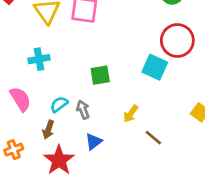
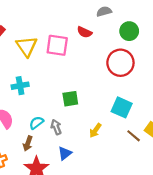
red circle: (177, 41) -> (120, 63), moved
cyan square: (155, 67) -> (122, 107), moved
brown line: (153, 138) -> (134, 136), moved

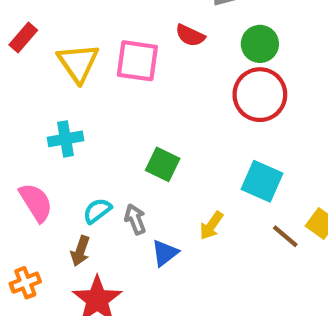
green circle: (129, 31) -> (260, 44), moved
green square: (70, 99) -> (163, 164), turned 35
blue triangle: (65, 153) -> (165, 253), moved

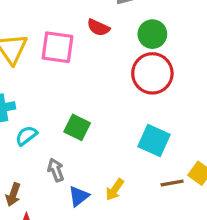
cyan semicircle: (97, 211) -> (26, 136), moved
yellow arrow: (211, 226) -> (115, 190), moved
brown line: (285, 236) -> (172, 183), turned -50

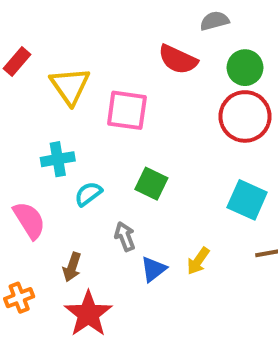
red semicircle: (98, 28) -> (178, 59), size x1.4
pink square: (57, 47) -> (127, 110), moved

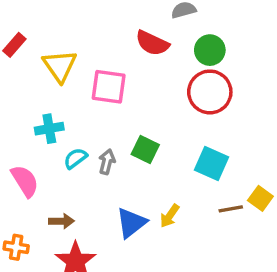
green square: (151, 184) -> (145, 150), moved
gray arrow: (125, 237) -> (107, 162), moved, turned 35
brown arrow: (72, 267) -> (61, 221), turned -110
blue triangle: (153, 269) -> (131, 223), size x1.4
orange cross: (19, 298) -> (16, 247), turned 30

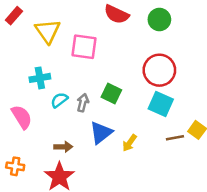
red circle: (210, 92) -> (159, 70), moved
brown arrow: (61, 221) -> (63, 147), moved
blue triangle: (131, 223) -> (101, 133), moved

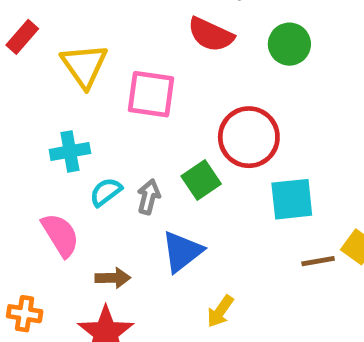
red circle: (159, 70) -> (249, 137), moved
green square: (111, 94) -> (201, 180), turned 30
cyan square: (161, 104) -> (292, 199), turned -30
pink semicircle: (22, 117) -> (60, 235), moved
yellow arrow: (130, 143) -> (220, 311), moved

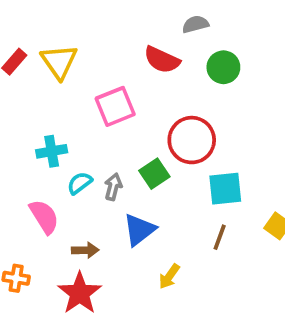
yellow triangle: (84, 66) -> (59, 62), moved
pink square: (151, 94) -> (115, 106), turned -30
brown line: (318, 261) -> (220, 237), moved, turned -60

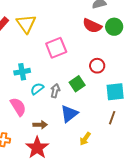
red semicircle: (162, 60) -> (92, 26), moved
red circle: (192, 140) -> (97, 66), size x0.6

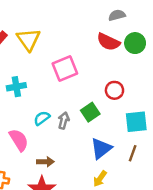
cyan cross: (22, 72) -> (16, 87), moved
blue triangle: (69, 114) -> (101, 148), moved

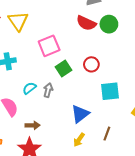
green square: (90, 112) -> (64, 69), moved
brown line: (133, 153) -> (107, 134), moved

